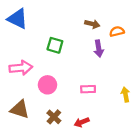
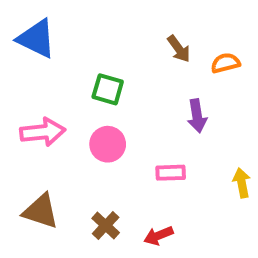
brown arrow: (92, 24) -> (179, 49), turned 40
purple arrow: (99, 49) -> (197, 116), moved
pink circle: (47, 85) -> (108, 144), moved

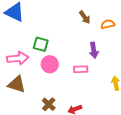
green square: (108, 89) -> (41, 44), moved
pink rectangle: (171, 173) -> (81, 69), moved
brown triangle: (41, 211) -> (17, 84), moved

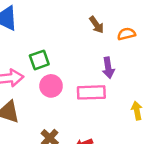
green square: (41, 44) -> (39, 60), turned -35
pink rectangle: (81, 69) -> (91, 92), size x1.5

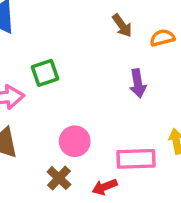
pink circle: (51, 86) -> (75, 141), moved
pink rectangle: (91, 92) -> (136, 159), moved

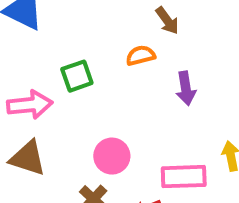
orange semicircle: (162, 38) -> (141, 55), moved

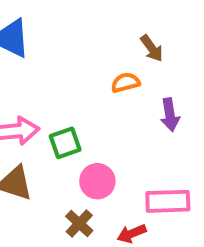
green square: (77, 76) -> (65, 143), moved

